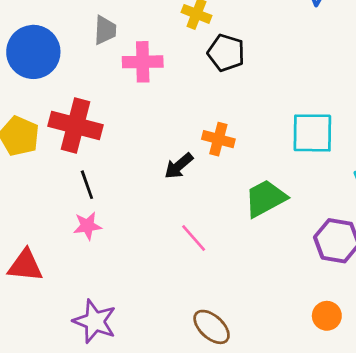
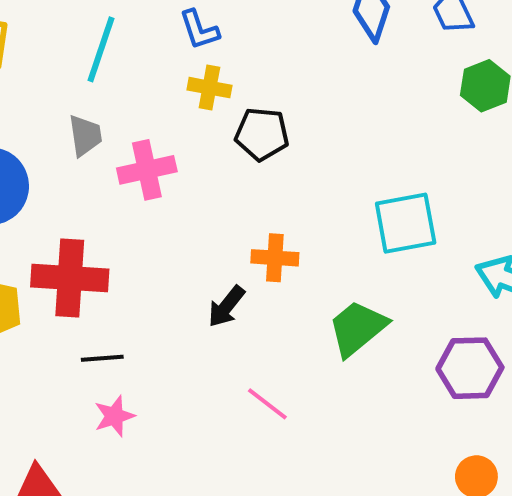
black line: (87, 185) -> (102, 358), turned -64

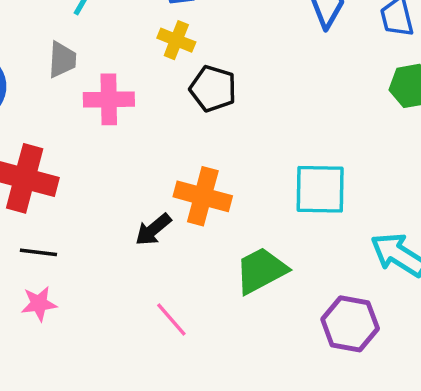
orange cross: (275, 258) -> (203, 196), size x1.4

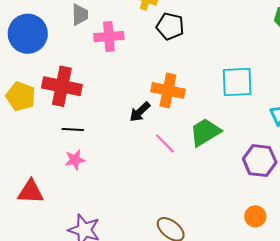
pink line: (171, 320) -> (165, 143), moved

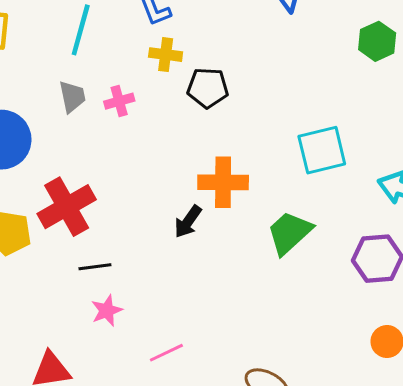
pink cross: (109, 37) -> (119, 101), moved, size x0.7
red cross: (62, 86) -> (67, 207), turned -30
pink line: (165, 143) -> (166, 353), moved, turned -60

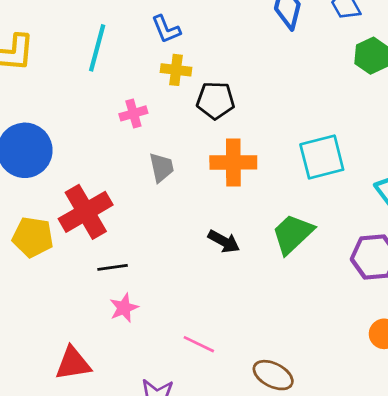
gray trapezoid: (72, 97) -> (162, 167), moved
orange cross: (223, 182) -> (233, 162), moved
black arrow: (188, 222) -> (224, 241), moved, turned -96
pink line: (166, 353) -> (199, 344), moved, turned 52

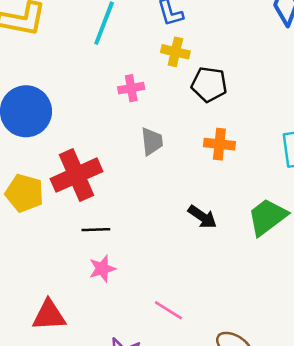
orange cross: (233, 162) -> (219, 144), size x0.7

